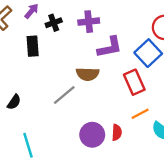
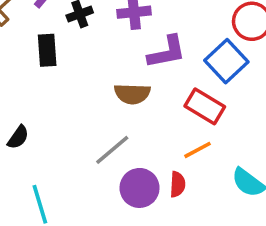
red rectangle: (134, 82) -> (205, 106), turned -35
gray line: (64, 95) -> (112, 150), moved
orange line: (140, 114) -> (197, 150), moved

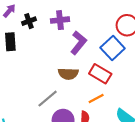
purple L-shape: (167, 52) -> (79, 43), turned -40
brown semicircle: (132, 94) -> (68, 74), moved

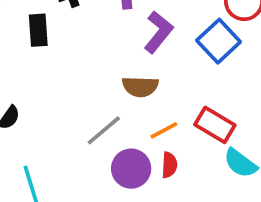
red rectangle: (100, 74) -> (215, 125), moved
orange line: (96, 99) -> (164, 130), moved

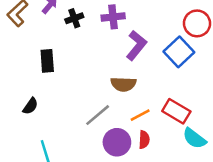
black rectangle: (38, 30) -> (47, 61), moved

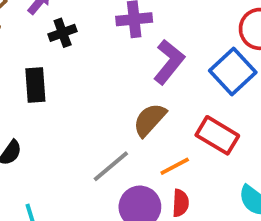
black cross: (74, 18) -> (63, 33), moved
brown semicircle: (123, 84) -> (150, 120), turned 130
red rectangle: (176, 111) -> (217, 135), moved

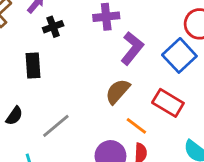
gray line: (111, 166) -> (56, 126), moved
orange line: (175, 166) -> (136, 126), turned 65

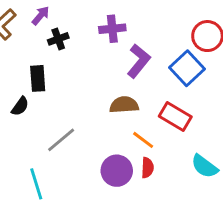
brown semicircle: (118, 91) -> (124, 105), turned 44
black semicircle: (14, 116) -> (20, 106), moved

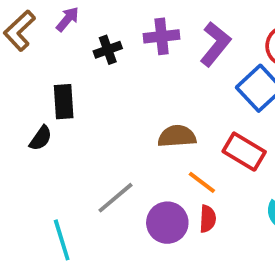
black cross: (58, 39) -> (108, 50), moved
purple L-shape: (139, 61) -> (215, 44), moved
gray line: (61, 140) -> (115, 198), moved

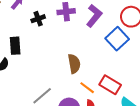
brown semicircle: (177, 136) -> (74, 64), turned 84
red rectangle: (244, 152) -> (110, 85), moved

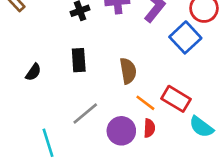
black rectangle: (15, 46) -> (79, 60), moved

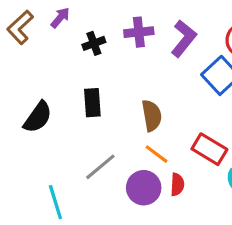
black semicircle: (33, 72) -> (38, 117), size x1.5
orange line: (145, 103) -> (156, 154), moved

